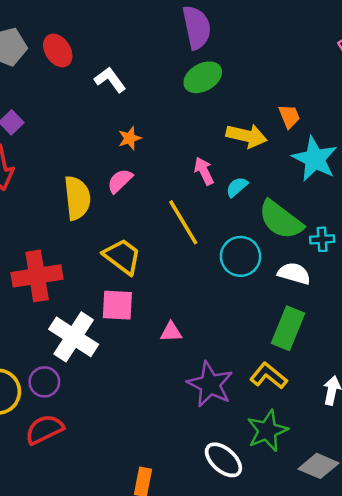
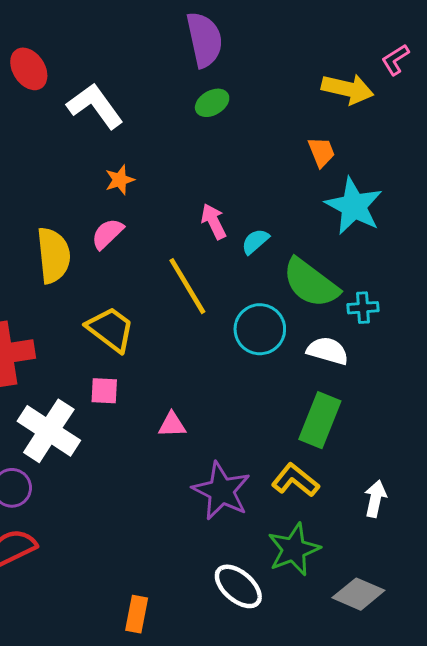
green ellipse: (203, 77) -> (212, 103), size x0.7
white L-shape: (110, 80) -> (95, 106), size x1.4
yellow arrow: (247, 136) -> (348, 89), moved
pink square: (117, 305) -> (104, 391), size x0.7

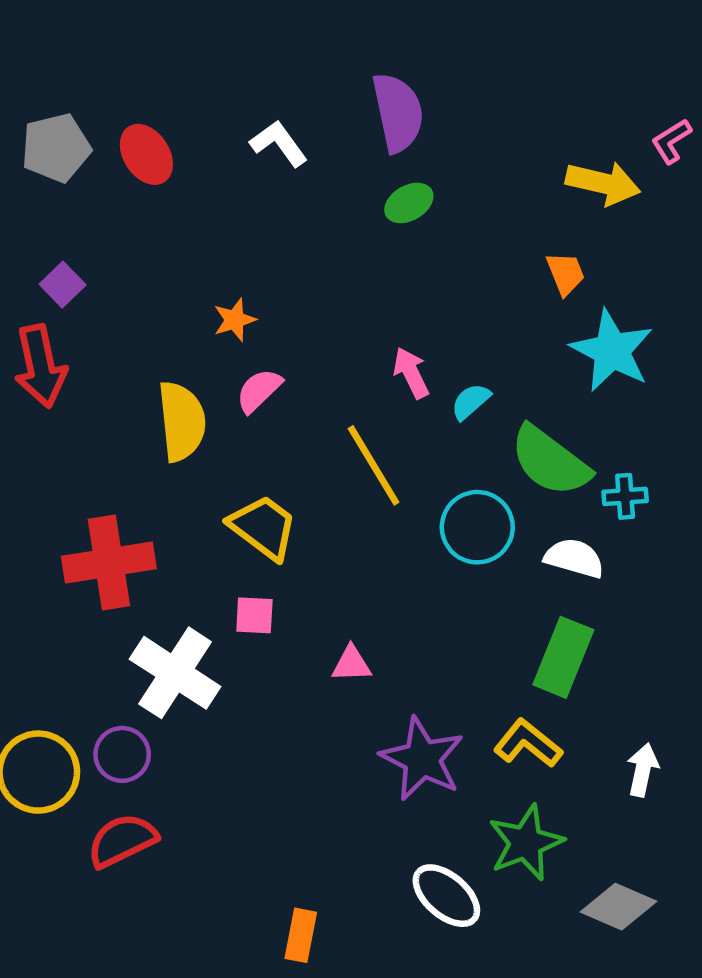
white L-shape: (95, 106) -> (279, 143), moved, size x0.7
orange star: (120, 180) -> (235, 320), moved

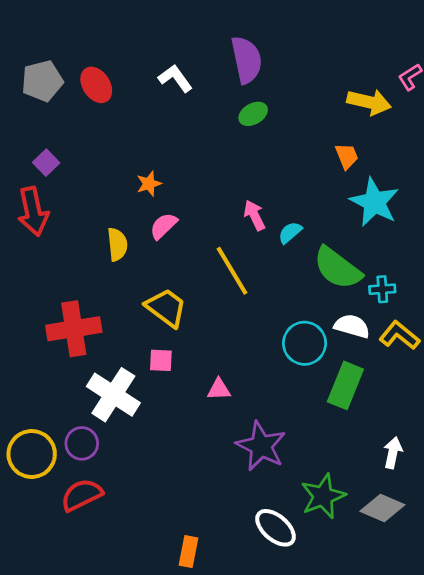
yellow semicircle: (182, 421) -> (117, 244), size x0.7
cyan circle: (477, 527) -> (305, 343), moved
yellow L-shape: (528, 743) -> (399, 335), moved
gray diamond: (618, 907) -> (382, 508), moved

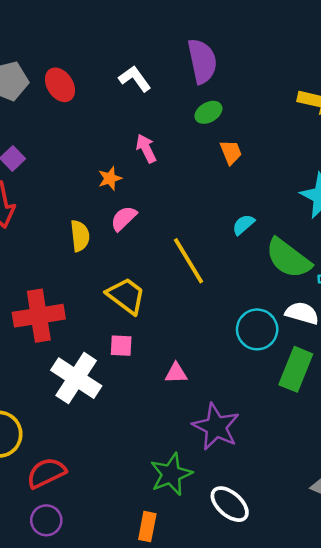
orange trapezoid: (347, 156) -> (231, 152), moved
pink arrow: (254, 215) -> (146, 148), moved
purple circle: (82, 443) -> (46, 520), moved
green star: (323, 496) -> (171, 474), moved

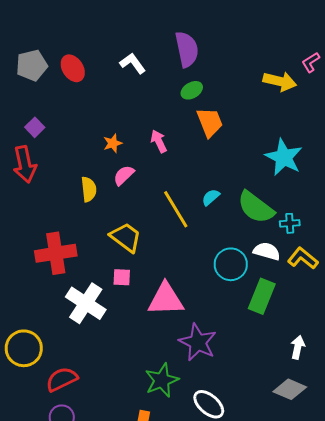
pink arrow: (146, 148) -> (159, 141), moved
orange trapezoid: (231, 152) -> (210, 122), size x1.5
cyan semicircle: (243, 225) -> (211, 197), moved
pink triangle: (176, 373) -> (166, 299), size x2.0

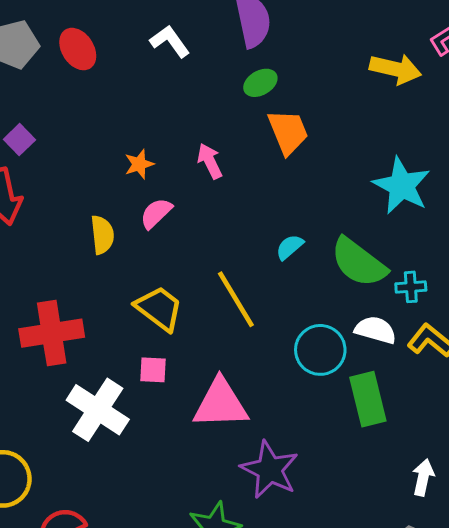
yellow line: (176, 209) -> (236, 299), moved
green rectangle: (262, 296) -> (368, 399), turned -36

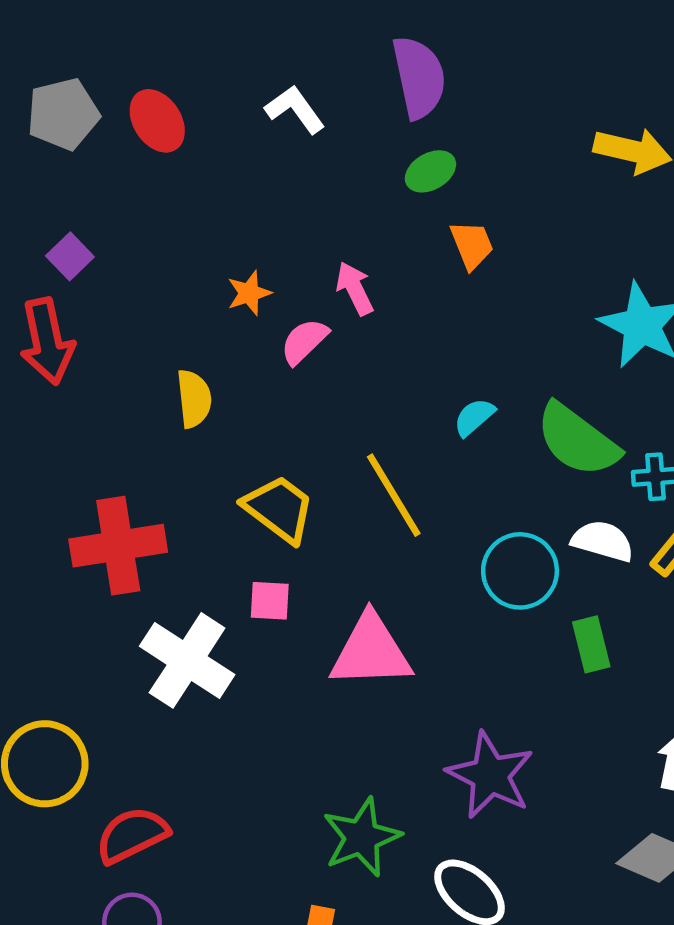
orange trapezoid: (288, 132) -> (472, 245), size x0.7
pink semicircle: (156, 213) -> (304, 341), moved
green rectangle: (368, 399) -> (591, 644), size x0.7
purple star: (270, 470) -> (490, 775), moved

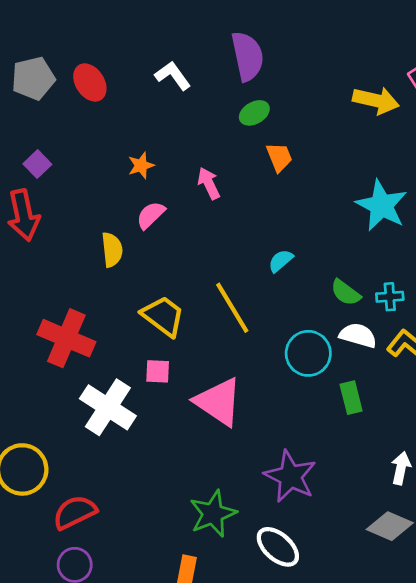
orange star: (249, 293) -> (141, 165), moved
pink semicircle: (304, 341) -> (151, 215), moved
green semicircle: (577, 440) -> (346, 293), moved, size x0.6
red cross: (118, 546) -> (66, 338), turned 32
pink triangle: (371, 651) -> (218, 402), turned 36

